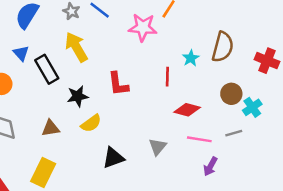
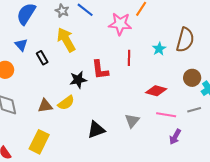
black rectangle: (47, 69) -> (42, 58), size x0.6
red line: (167, 77) -> (129, 58), moved
black star: (78, 96) -> (78, 80), moved
yellow semicircle: (91, 123) -> (66, 103), moved

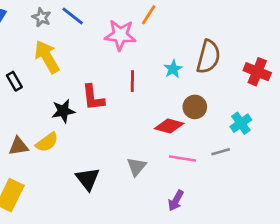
brown circle: (192, 78) -> (195, 107), moved
black triangle: (96, 130) -> (88, 179), turned -48
purple arrow: (175, 137) -> (176, 201), moved

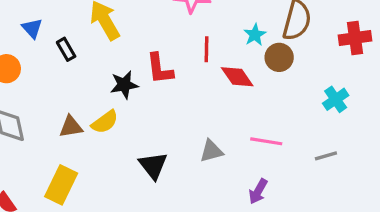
red cross: (257, 72) -> (355, 38), turned -30
brown circle: (195, 107) -> (279, 57), moved
red diamond: (169, 126) -> (237, 77), moved, turned 40
gray line: (221, 152) -> (326, 156), moved
gray triangle: (136, 167) -> (211, 151), turned 35

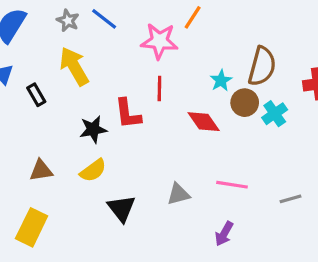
red line: (206, 49) -> (159, 88), moved
cyan cross: (336, 99) -> (275, 114), moved
yellow semicircle: (105, 122) -> (93, 170), moved

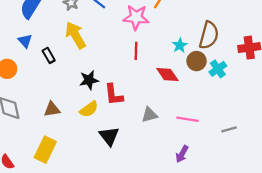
red L-shape: (128, 114) -> (114, 95), moved
gray triangle: (178, 194) -> (149, 115), moved

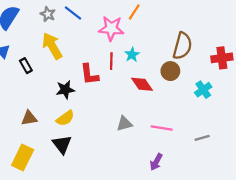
cyan star: (180, 45) -> (132, 55), moved
cyan cross: (218, 69) -> (203, 90), moved
red L-shape: (114, 95) -> (89, 74), moved
black triangle: (109, 136) -> (62, 144), moved

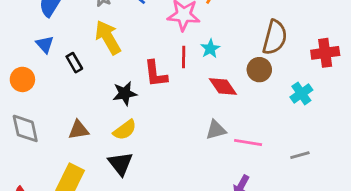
gray triangle: (124, 124) -> (216, 130), moved

